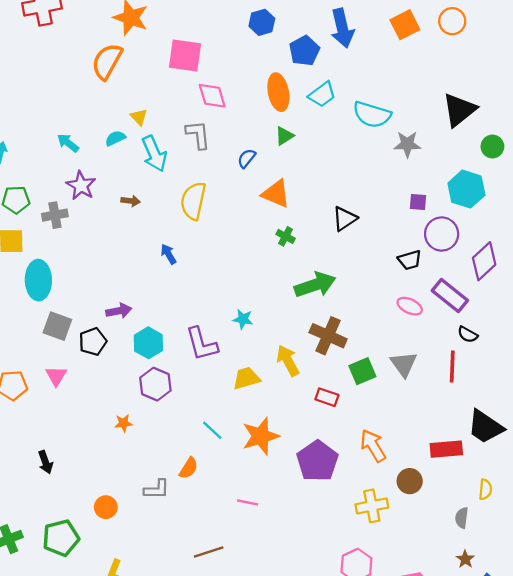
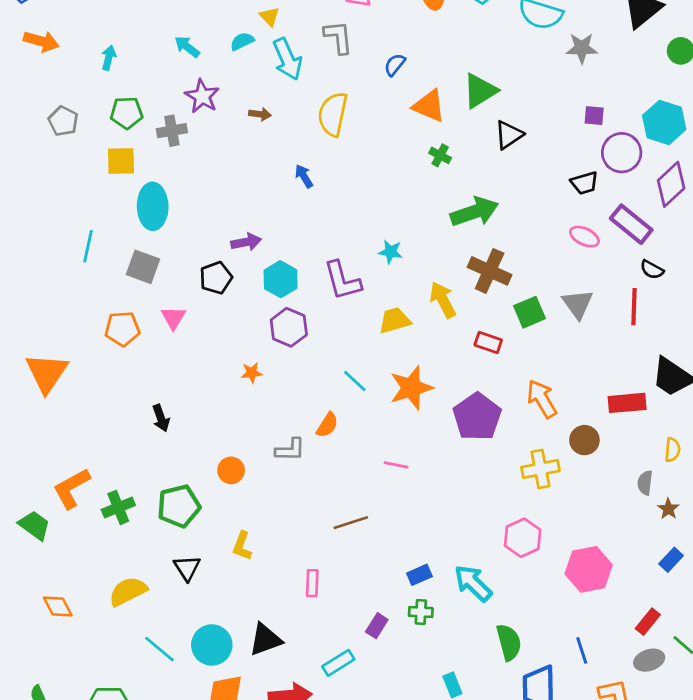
green triangle: (284, 136) -> (480, 91), moved, size x1.6
cyan hexagon: (466, 189) -> (664, 122), moved
gray square: (57, 326) -> (143, 267), moved
brown star: (465, 559) -> (668, 509), moved

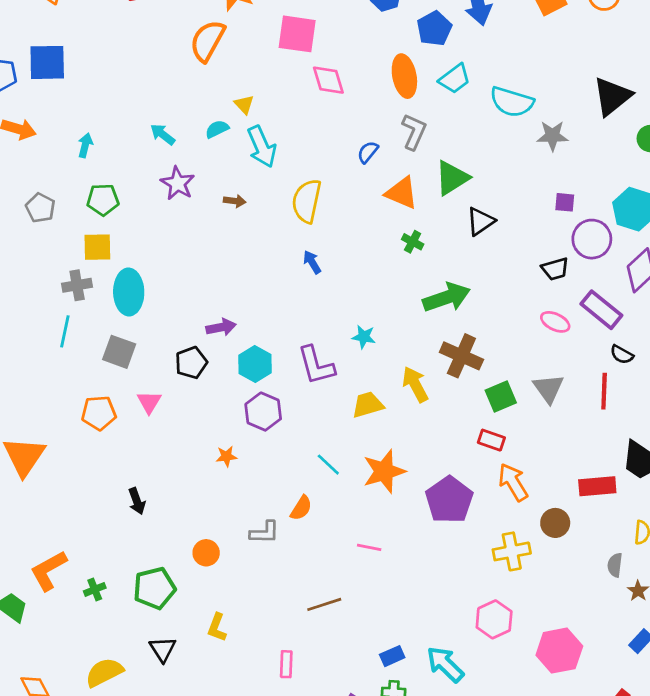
gray L-shape: (338, 37) -> (414, 132), moved, turned 30
gray cross: (172, 131) -> (77, 285), moved
blue arrow: (304, 176) -> (312, 262), moved
red rectangle: (488, 342) -> (491, 440), moved
green cross: (118, 507) -> (95, 589), size x0.7

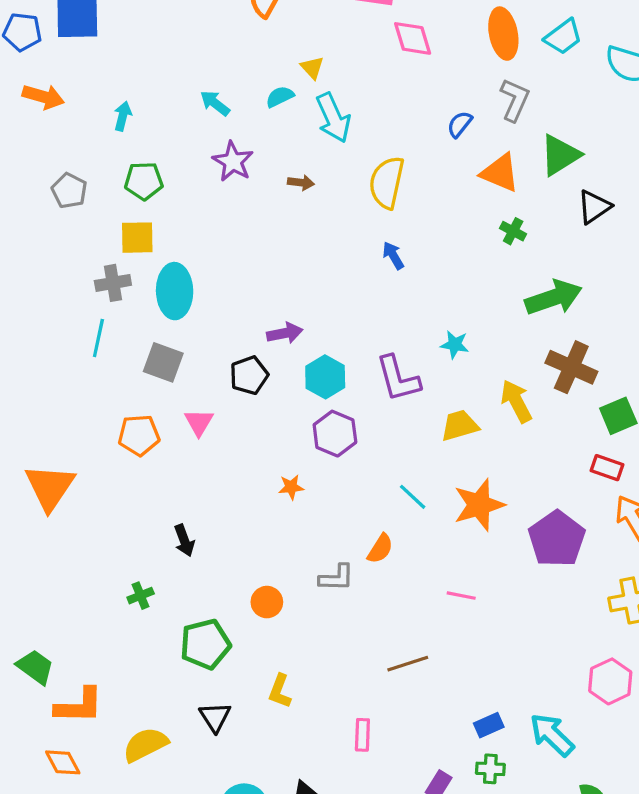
orange L-shape: (49, 570) -> (79, 706), moved, turned -150
green cross: (95, 589) -> (141, 596), moved

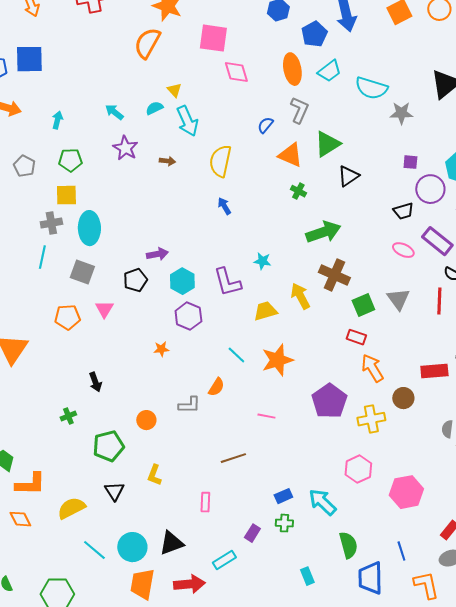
purple pentagon: (557, 539) -> (329, 401), moved

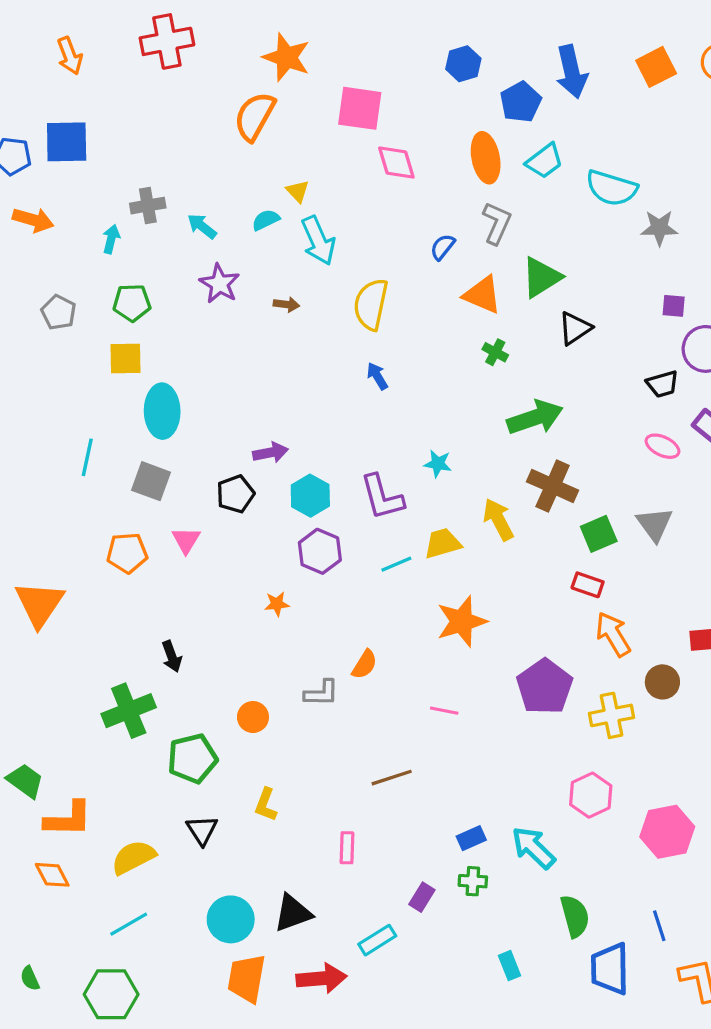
gray cross: (51, 223) -> (148, 206), moved
cyan line: (236, 355) -> (396, 564), moved, turned -66
green cross: (68, 416) -> (129, 711), size x2.0
cyan line: (94, 550) -> (129, 924), moved, turned -70

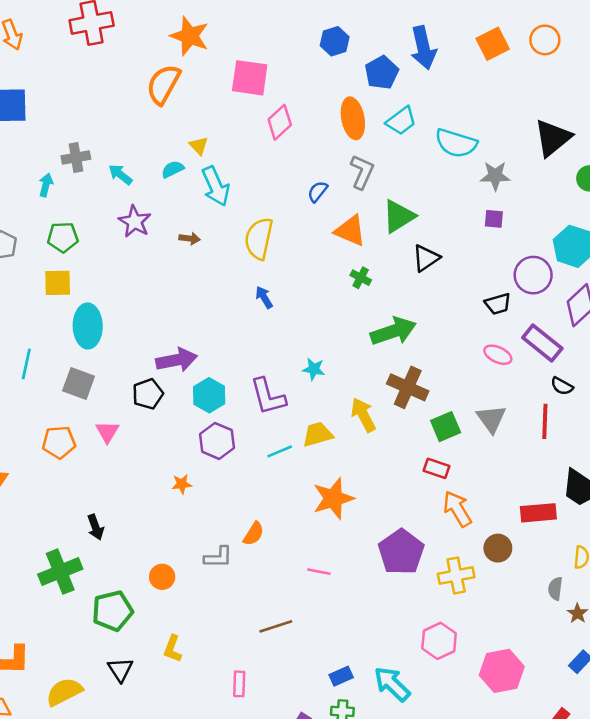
pink diamond: (396, 163) -> (280, 122), turned 64
purple square: (674, 306) -> (494, 219), moved
purple arrow: (270, 453) -> (177, 360), size x1.4

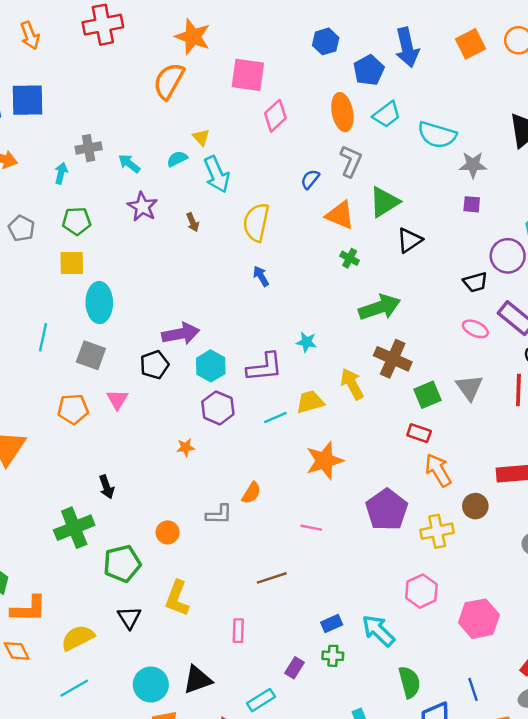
brown arrow: (190, 238) -> (193, 222), turned 60
purple L-shape: (268, 397) -> (265, 367), turned -81
yellow L-shape: (173, 649) -> (177, 598), size x1.4

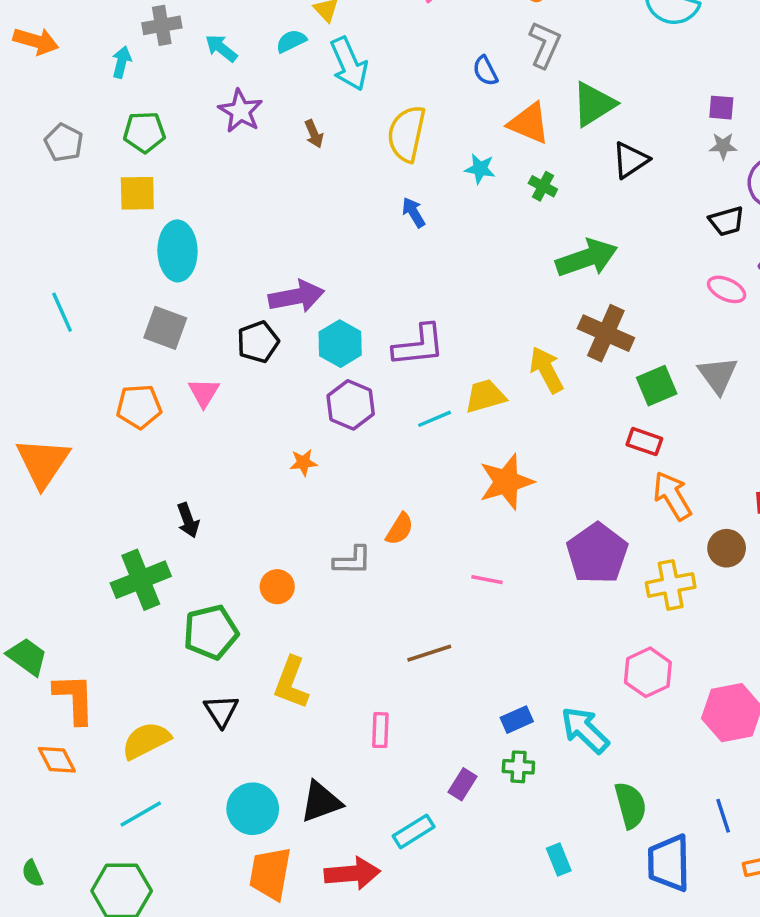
gray star: (473, 165) -> (723, 146), moved, size x0.7
blue semicircle: (310, 179) -> (485, 71), turned -66
cyan line: (43, 337) -> (62, 312), moved, turned -36
cyan star: (306, 342) -> (480, 169), moved
orange L-shape: (29, 609) -> (74, 699), turned -93

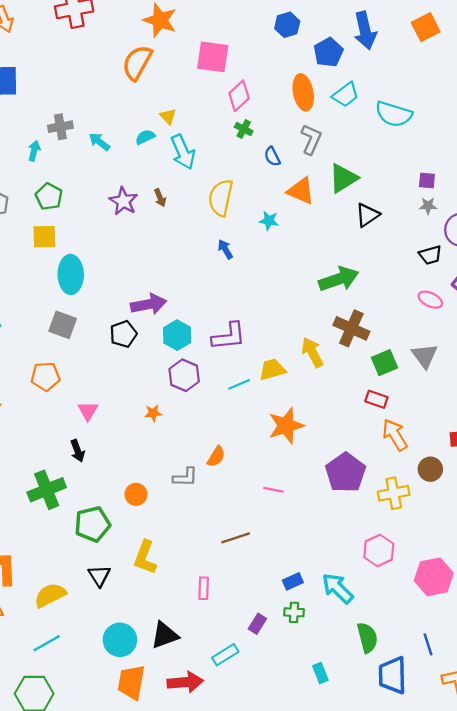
purple star: (240, 111) -> (123, 201), moved
green pentagon: (144, 132) -> (49, 197), turned 30
green cross: (543, 186) -> (244, 129), moved
pink triangle: (204, 393) -> (88, 411), moved

